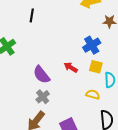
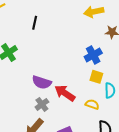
red arrow: (71, 67) -> (65, 93), moved, size x1.5
purple semicircle: (41, 75) -> (42, 82), turned -36

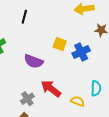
yellow square: (96, 77) -> (60, 44), moved
purple semicircle: (42, 82) -> (34, 61), moved

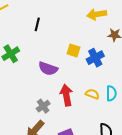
red arrow: (51, 89) -> (66, 95), turned 45
yellow semicircle: (78, 101) -> (92, 94), moved

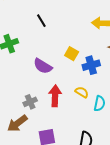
black line: (37, 24) -> (41, 21), turned -56
yellow semicircle: (92, 94) -> (82, 92), moved

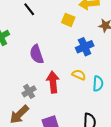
yellow square: (72, 54) -> (68, 20), moved
purple semicircle: (43, 66) -> (37, 54), turned 48

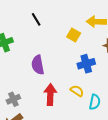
gray cross: (29, 91) -> (13, 99), moved

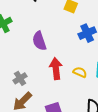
yellow semicircle: (77, 91) -> (80, 72), moved

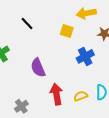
yellow semicircle: (80, 72) -> (81, 96), turned -40

